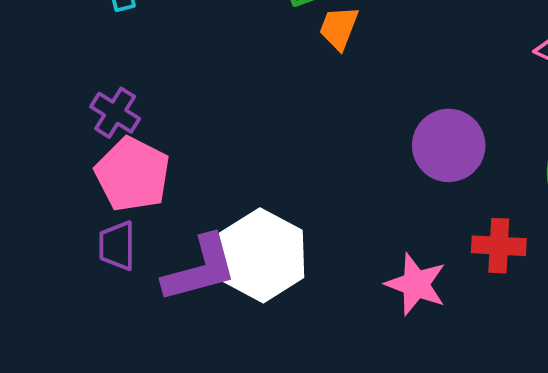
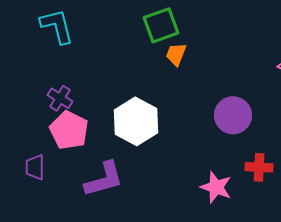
purple trapezoid: (117, 246) -> (35, 167), moved
white hexagon: (262, 255) -> (136, 121), moved

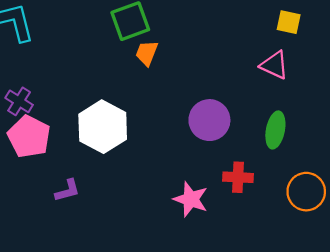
purple L-shape: (104, 179) -> (67, 190), size x0.6

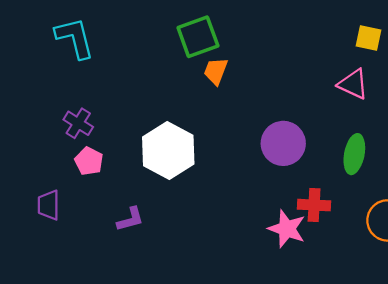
pink pentagon: (29, 137) -> (89, 161), size x0.6
pink star: (191, 199) -> (287, 229), moved

